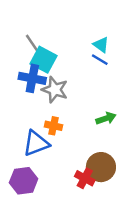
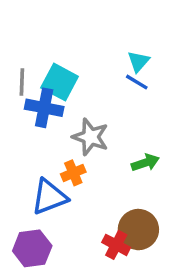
gray line: (32, 43) -> (22, 82), moved, turned 36
cyan triangle: (101, 45) -> (138, 61), turned 35
gray star: (55, 90) -> (90, 137), moved
orange cross: (54, 126) -> (73, 173), turned -35

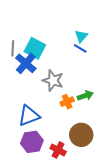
blue cross: (44, 108) -> (26, 63), turned 30
orange cross: (73, 173) -> (67, 102), moved
red cross: (116, 245) -> (58, 150), moved
purple hexagon: (32, 248) -> (32, 142), moved

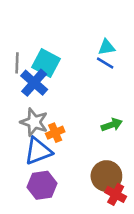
cyan triangle: (81, 36) -> (106, 47), turned 40
gray star: (53, 80) -> (34, 122), moved
orange cross: (67, 102) -> (55, 133), moved
red cross: (58, 150) -> (116, 194), moved

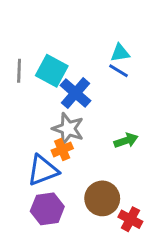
blue cross: (34, 83) -> (76, 93), moved
gray star: (34, 122) -> (68, 129), moved
brown circle: (106, 176) -> (102, 198), moved

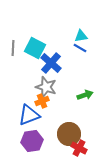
red cross: (130, 219) -> (79, 148), moved

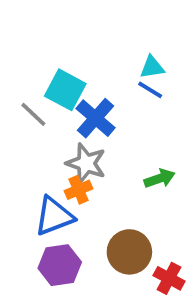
gray line: (13, 48) -> (33, 114), moved, turned -49
red cross: (79, 148) -> (169, 278), moved

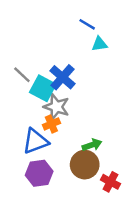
cyan square: (65, 90) -> (43, 88), moved
blue line: (150, 90) -> (87, 24), moved
green arrow: (160, 178) -> (92, 145), moved

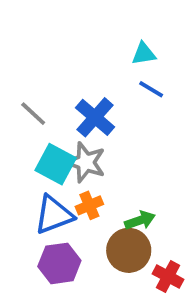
blue line: (87, 24) -> (151, 89), moved
cyan triangle: (99, 44) -> (144, 54), moved
cyan square: (43, 88) -> (56, 164), moved
orange cross: (51, 124) -> (89, 205), moved

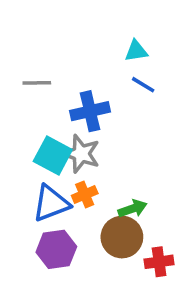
gray line: (33, 114) -> (37, 83), moved, turned -44
blue cross: (95, 117) -> (90, 111), turned 36
red cross: (168, 277) -> (159, 262), turned -36

